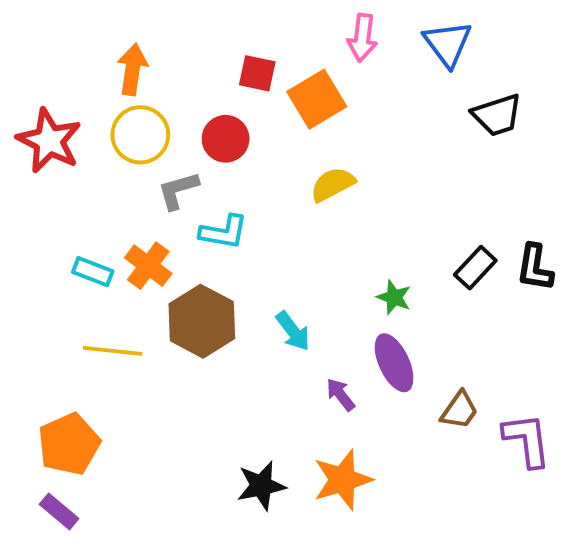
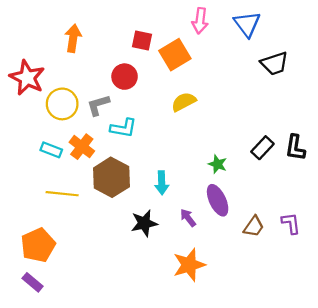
yellow circle: (140, 135) -> (62, 104), moved
cyan arrow: (293, 331) -> (162, 183), turned 35
purple L-shape: (527, 440) -> (291, 223), moved, size x0.7
black star: (261, 486) -> (144, 223), moved

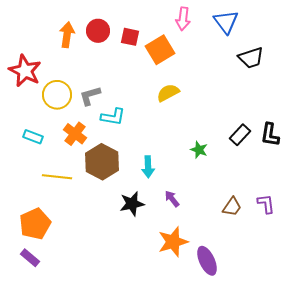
red circle: (125, 77) -> (98, 31), moved
cyan rectangle: (51, 150) -> (33, 137), moved
purple ellipse: (218, 200) -> (207, 261), moved

